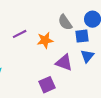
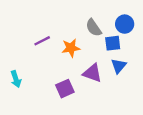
purple square: (47, 85) -> (65, 89), moved

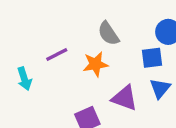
gray semicircle: (94, 28) -> (108, 33), moved
cyan arrow: (16, 79) -> (24, 79), moved

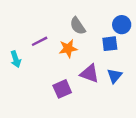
blue triangle: (160, 88) -> (115, 76), moved

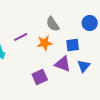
blue square: (110, 44) -> (73, 45), moved

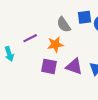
blue square: (73, 45) -> (85, 17), moved
purple square: (40, 77) -> (49, 66), moved, turned 35

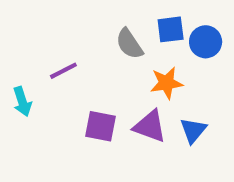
orange star: (55, 44) -> (166, 83), moved

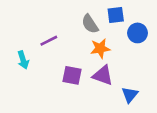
blue circle: (206, 42) -> (138, 33), moved
orange star: (166, 83) -> (100, 48), moved
blue triangle: (193, 130) -> (130, 95), moved

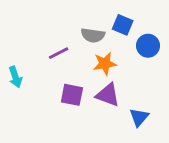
blue square: (116, 15) -> (123, 25), turned 30
gray semicircle: (90, 24) -> (93, 35), turned -48
purple line: (49, 41) -> (59, 53), moved

